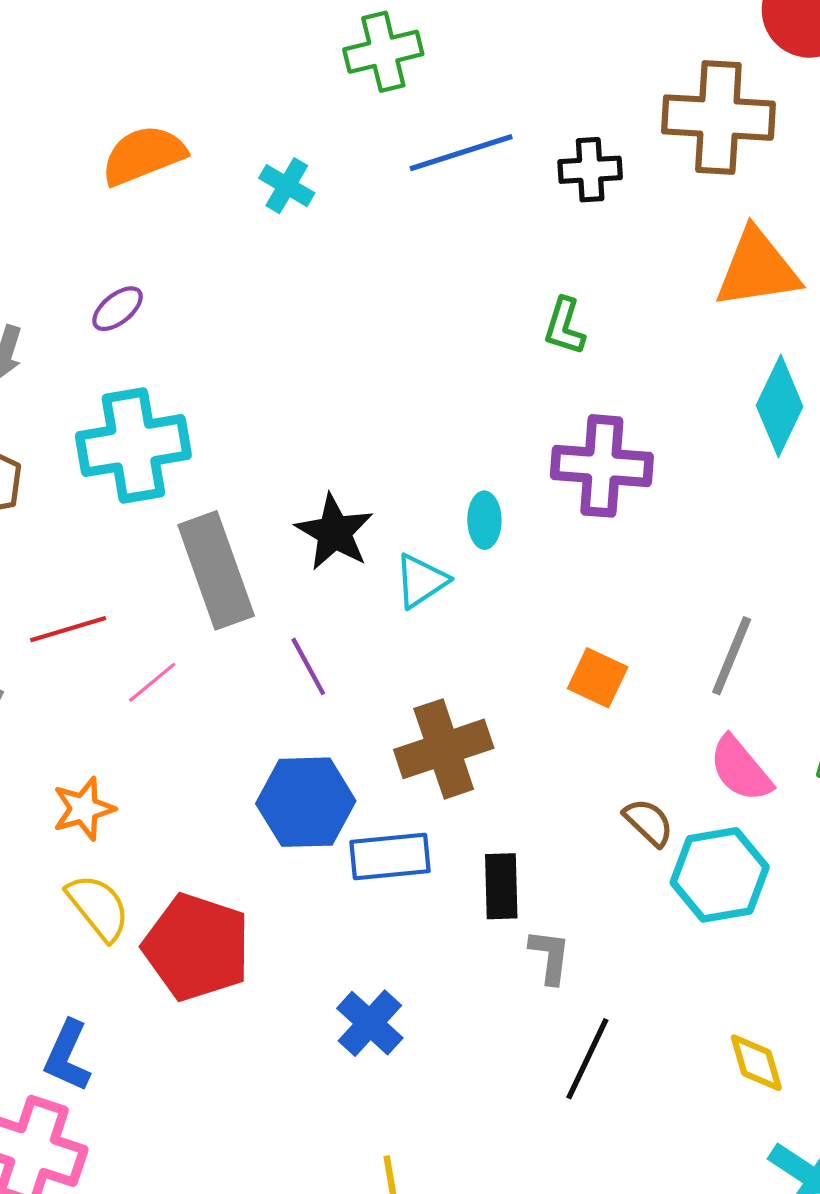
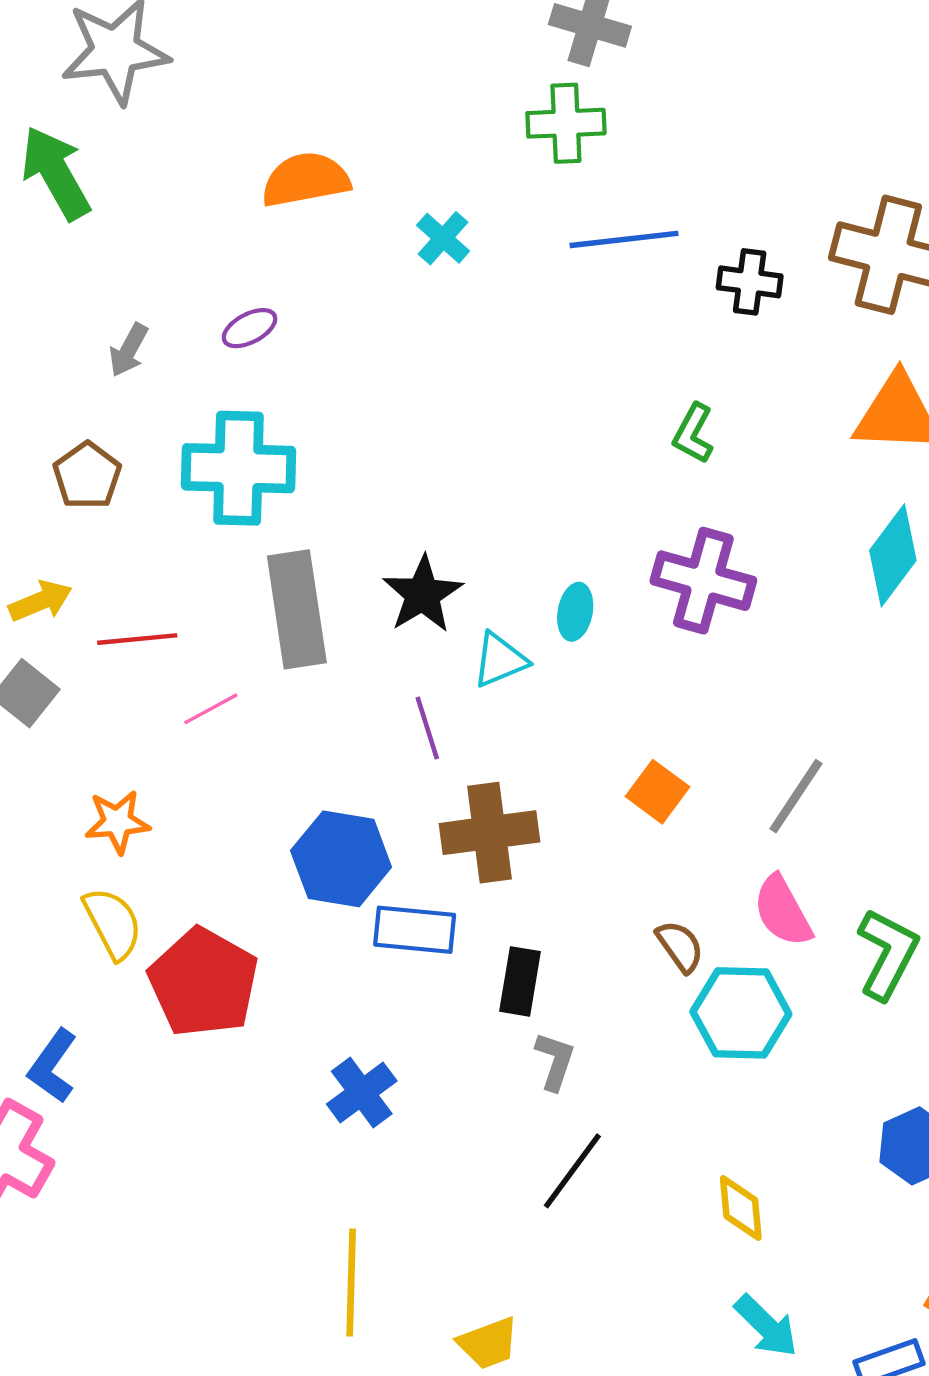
purple line: (308, 666) -> (427, 728), moved

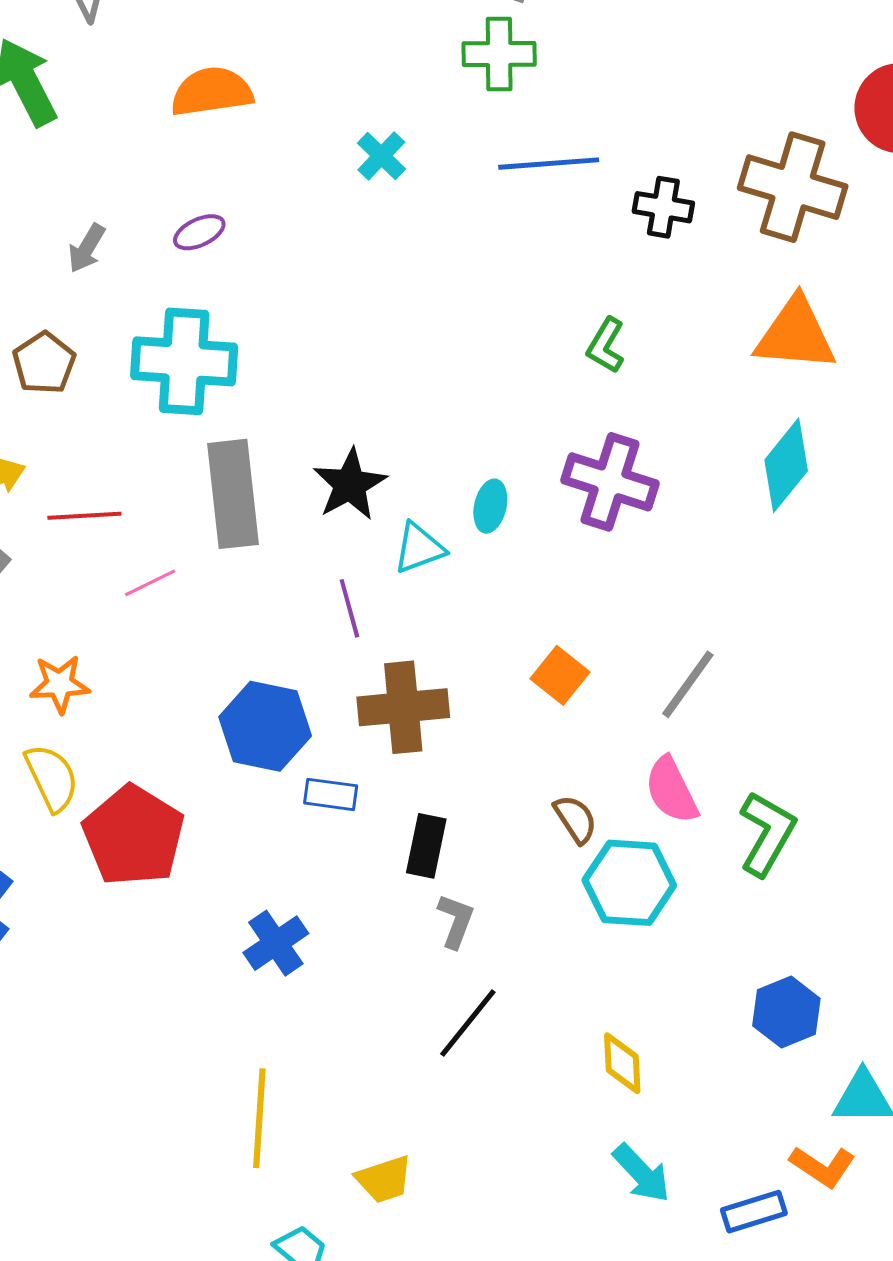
orange semicircle: (306, 180) -> (212, 92), moved
blue rectangle: (415, 930) -> (331, 794), size x0.7

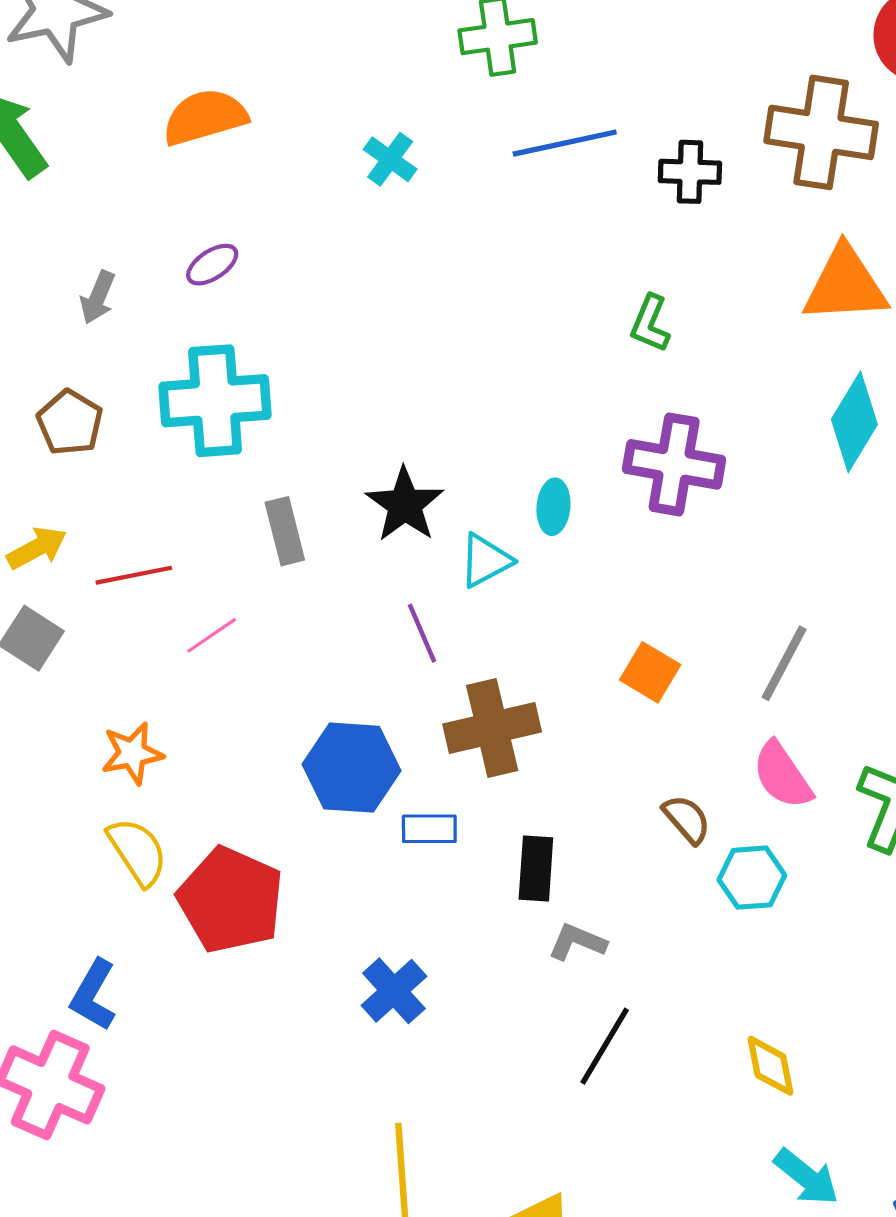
gray rectangle: (233, 494) -> (285, 531), size x0.6
cyan hexagon: (629, 883) -> (752, 878), size x0.7
gray L-shape: (456, 921) -> (577, 942), turned -80

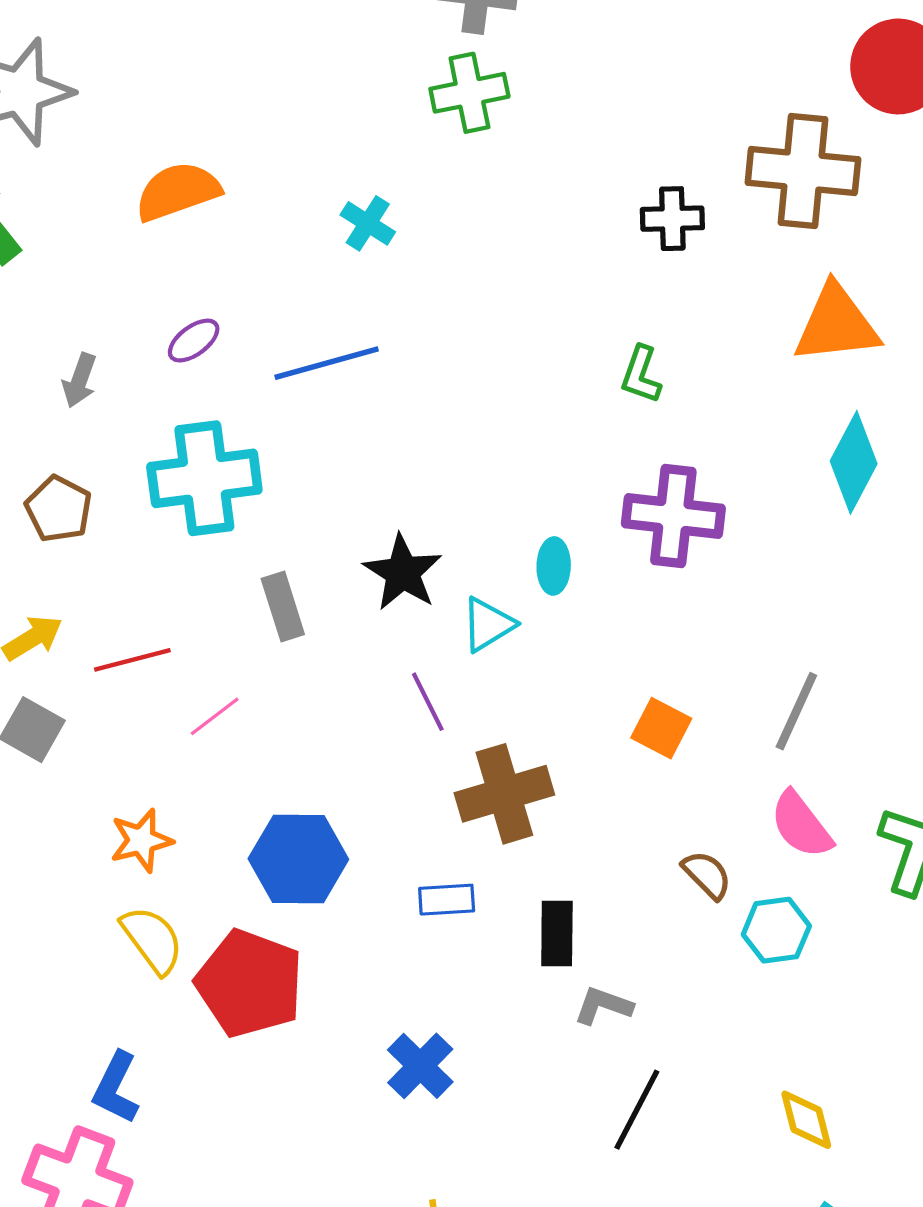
blue line: (565, 143) -> (327, 363), moved
blue hexagon: (352, 768) -> (298, 859), moved

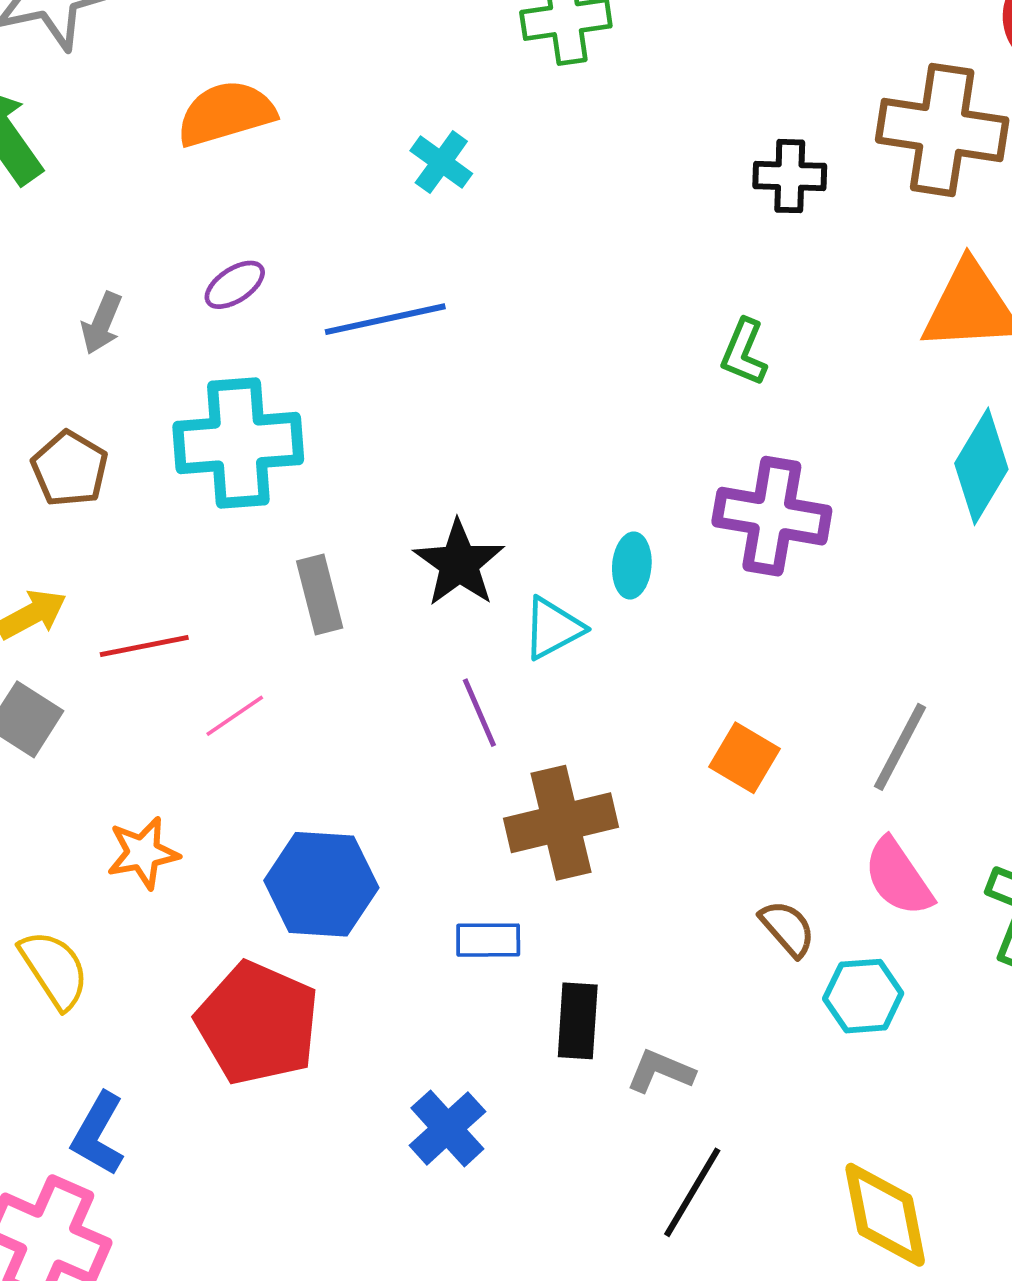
black rectangle: (557, 934) -> (578, 1021), moved
yellow semicircle: (152, 940) -> (54, 969), moved
yellow diamond: (806, 1120) -> (885, 1215), size x1.5

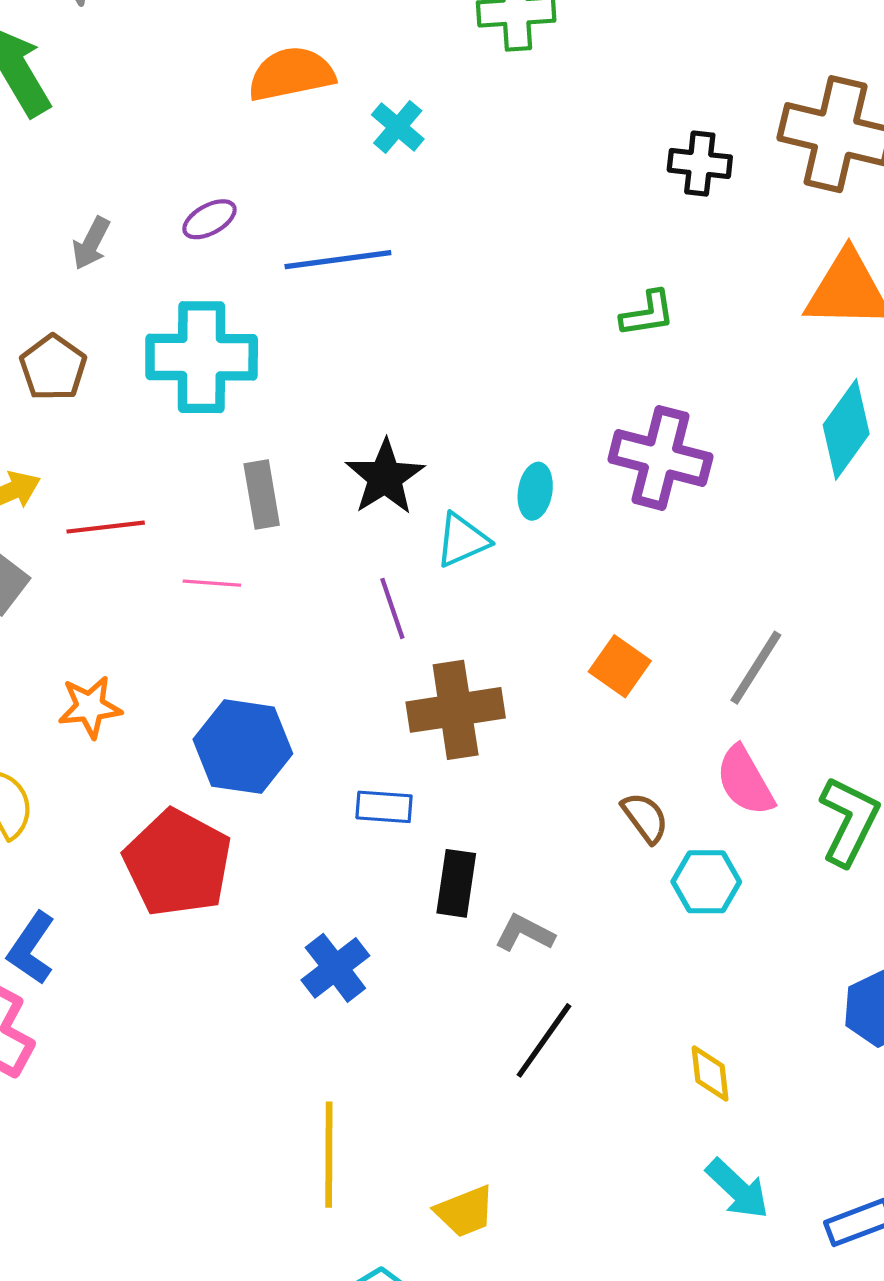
orange semicircle: (226, 113) -> (291, 74), moved
green L-shape: (744, 352) -> (648, 314), turned -126
pink line: (235, 716) -> (212, 583), moved, turned 34
yellow diamond: (885, 1215) -> (710, 1073), size x0.6

